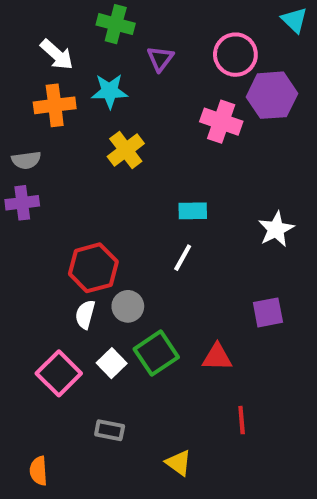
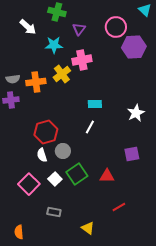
orange cross: (55, 105) -> (36, 82), moved
pink cross: (221, 122) -> (82, 60), moved, turned -30
white semicircle: (85, 314) -> (42, 155), turned -32
red line: (242, 420) -> (119, 207), turned 64

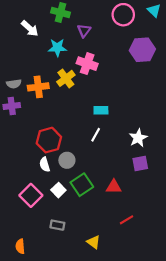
pink circle: (116, 27) -> (123, 15), moved
pink cross: (82, 60) -> (87, 64), turned 30
white star: (136, 113) -> (138, 138), moved

